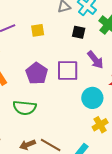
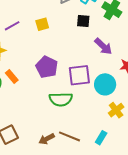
purple square: (68, 71) -> (79, 75), moved
green semicircle: (25, 108) -> (61, 99), moved

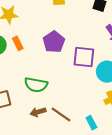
green semicircle: (61, 99) -> (36, 85), moved
cyan rectangle: (101, 138) -> (91, 123), turned -72

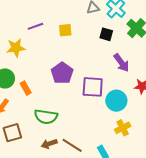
orange rectangle: (18, 43) -> (26, 88), moved

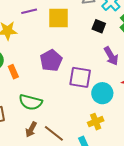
yellow square: (65, 30) -> (59, 18), size x1.6
yellow cross: (123, 128) -> (96, 122), moved
brown arrow: (49, 144) -> (31, 129), turned -49

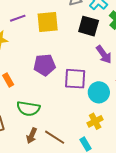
black square: (99, 26) -> (89, 26), size x1.5
purple pentagon: (51, 60) -> (45, 65), turned 30

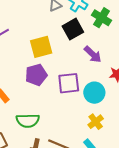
yellow square: (48, 22) -> (41, 47), moved
black square: (89, 26) -> (73, 29), turned -35

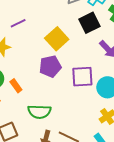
yellow square: (41, 47) -> (57, 39), turned -30

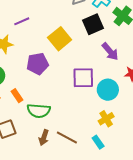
purple pentagon: (50, 66) -> (38, 64), moved
orange rectangle: (16, 86) -> (17, 96), moved

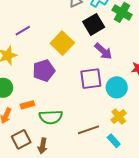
purple arrow: (110, 52) -> (103, 51), moved
orange rectangle: (17, 96) -> (27, 105), turned -64
brown arrow: (44, 137) -> (43, 146), moved
brown line: (67, 137) -> (88, 130), moved, turned -40

